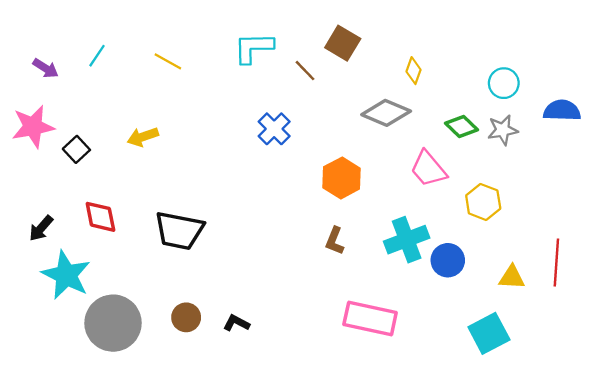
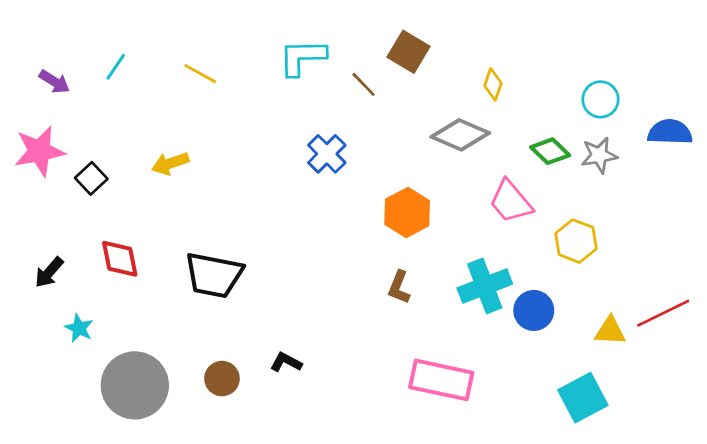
red line: (556, 263) -> (663, 313), turned 60
cyan star: (66, 275) -> (79, 328), size x0.5
black L-shape: (236, 323) -> (286, 362), moved

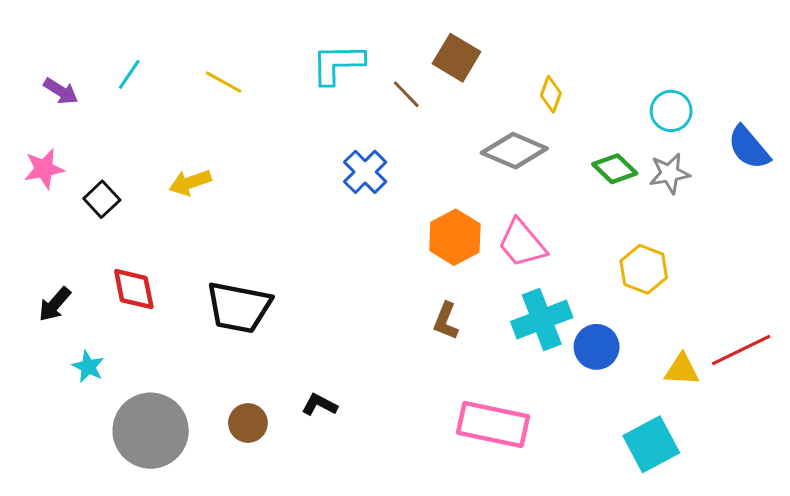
blue semicircle: (670, 132) -> (749, 147), turned -132
pink star: (39, 151) -> (44, 169), size x0.7
pink trapezoid: (511, 202) -> (522, 243), moved

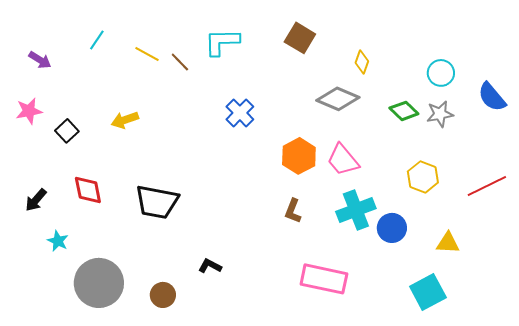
cyan line: (129, 74) -> (97, 40), moved
brown line: (406, 94) -> (180, 62), moved
red line: (741, 350) -> (487, 186), moved
brown circle: (248, 423) -> (163, 295), moved

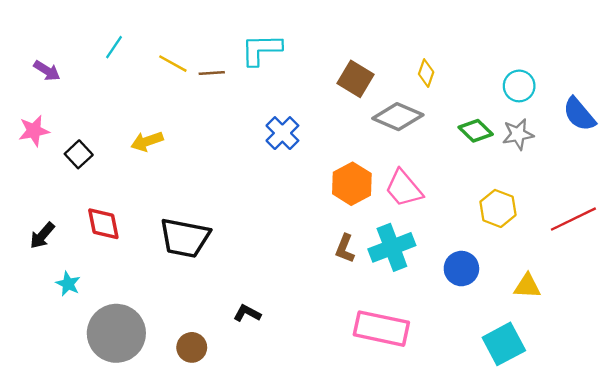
brown square: (300, 38) -> (355, 79), moved
brown line: (180, 62) -> (212, 73), turned -50
cyan cross: (356, 210) -> (392, 247), moved

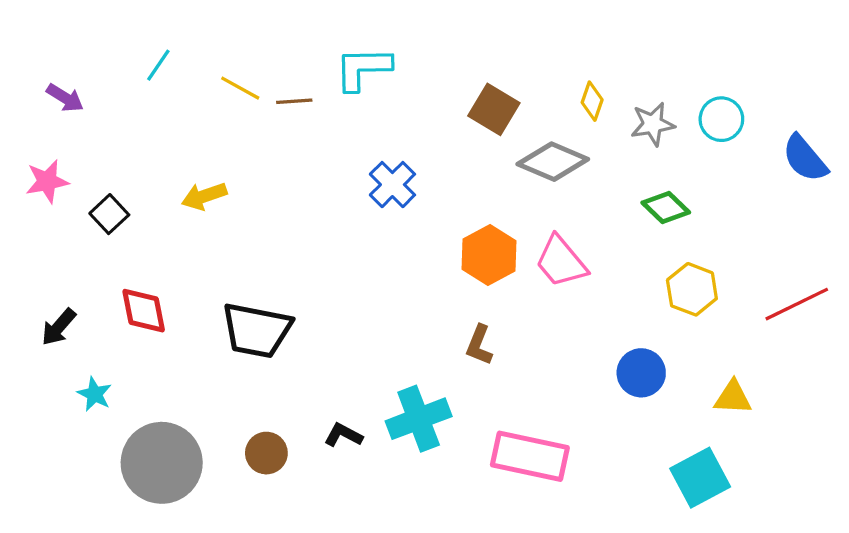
green diamond: (476, 131) -> (666, 208), moved
gray star: (518, 134) -> (653, 124), moved
cyan cross: (392, 247) -> (419, 419), moved
brown circle: (192, 347) -> (266, 453), moved

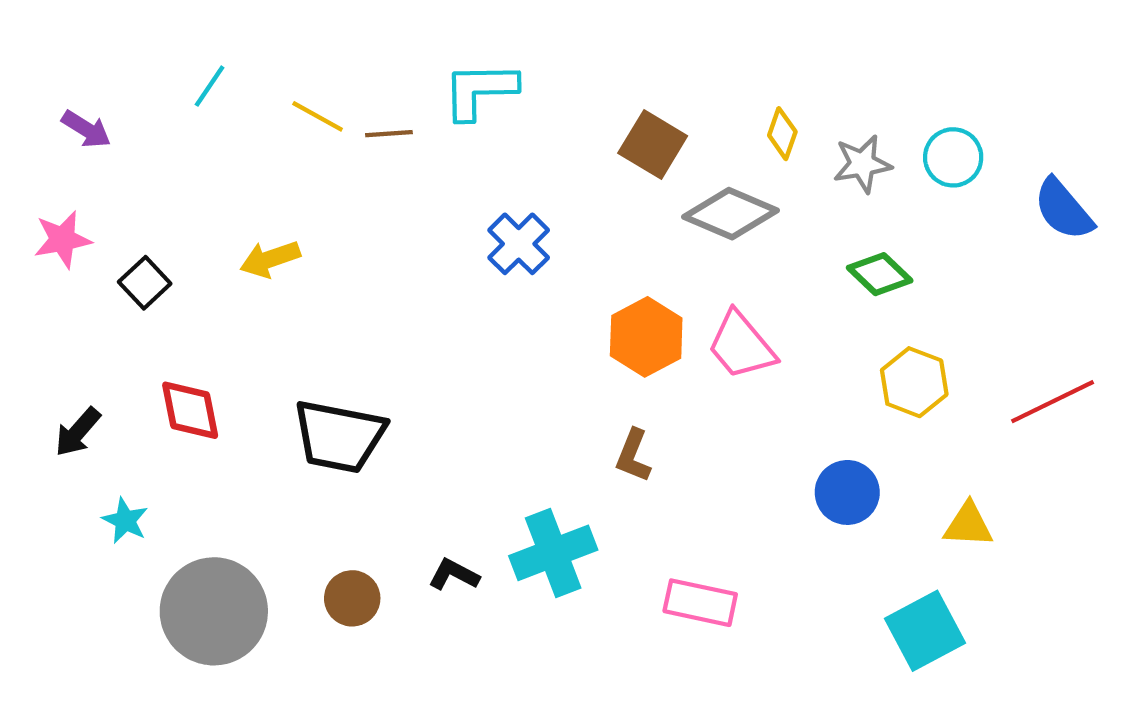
pink rectangle: (530, 456) -> (700, 603), size x0.7

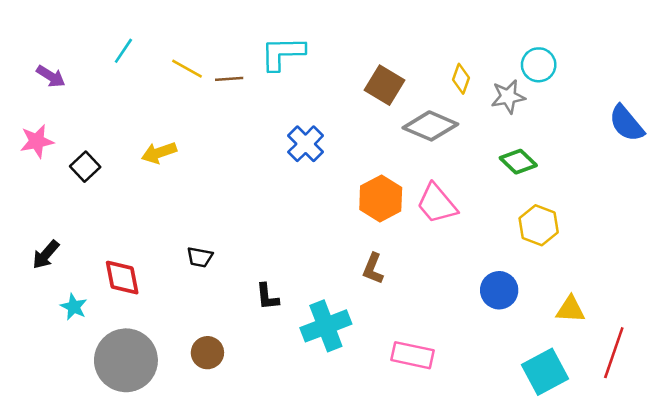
cyan circle: (953, 157) -> (539, 65), moved
red line: (1053, 402) -> (614, 353), moved, turned -45
red diamond: (190, 410) -> (122, 278), moved
black trapezoid: (339, 436) -> (200, 257), size x0.5
black L-shape: (454, 575) -> (267, 297), moved, turned -124

